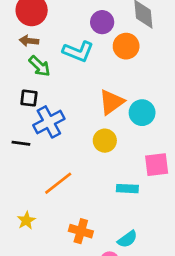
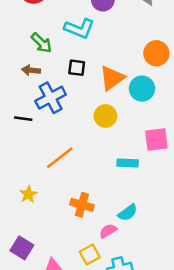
brown arrow: (29, 41) -> (31, 70), moved
orange circle: (126, 46) -> (156, 53), moved
black square: (29, 98) -> (77, 68), moved

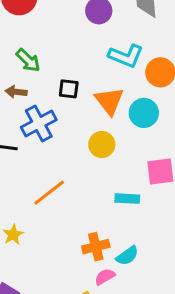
cyan L-shape: (79, 28) -> (126, 56), moved
orange triangle: (112, 78) -> (109, 101), turned -32
orange cross: (82, 205) -> (96, 247), moved, turned -30

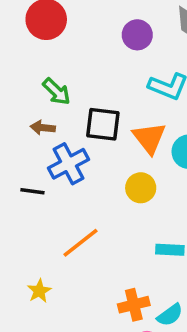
black square: (69, 89) -> (103, 124), size x1.5

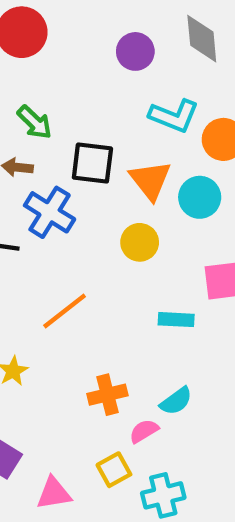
blue cross: (69, 164) -> (50, 212), turned -30
orange cross: (134, 305) -> (107, 395), moved

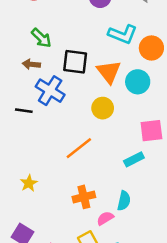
orange line: (65, 311) -> (79, 148), moved
cyan rectangle: (176, 320) -> (134, 159), moved, turned -30
cyan semicircle: (176, 401) -> (124, 201), turned -42

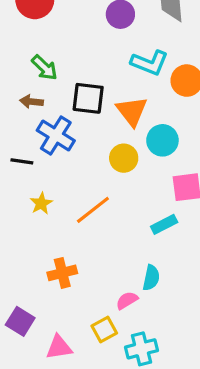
cyan circle: (138, 82) -> (162, 140), moved
yellow star: (29, 183) -> (41, 203), moved
orange cross: (84, 197) -> (62, 273), moved

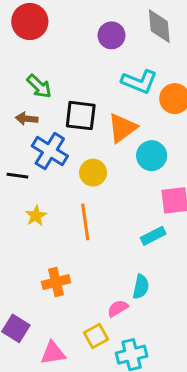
orange triangle: (132, 111) -> (122, 128), turned 32
yellow circle: (124, 158) -> (93, 173), moved
orange line: (93, 210) -> (85, 222), turned -60

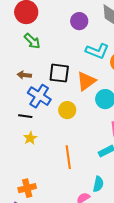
green arrow: (39, 86) -> (32, 41), moved
black line: (17, 176) -> (25, 116), moved
orange line: (85, 222) -> (68, 157), moved
orange cross: (56, 282) -> (27, 188), moved

